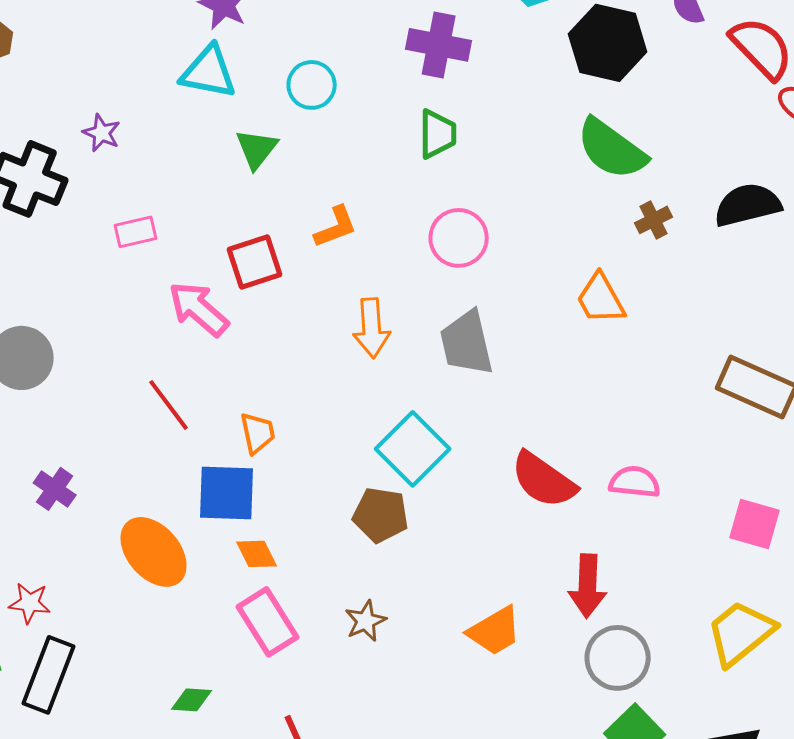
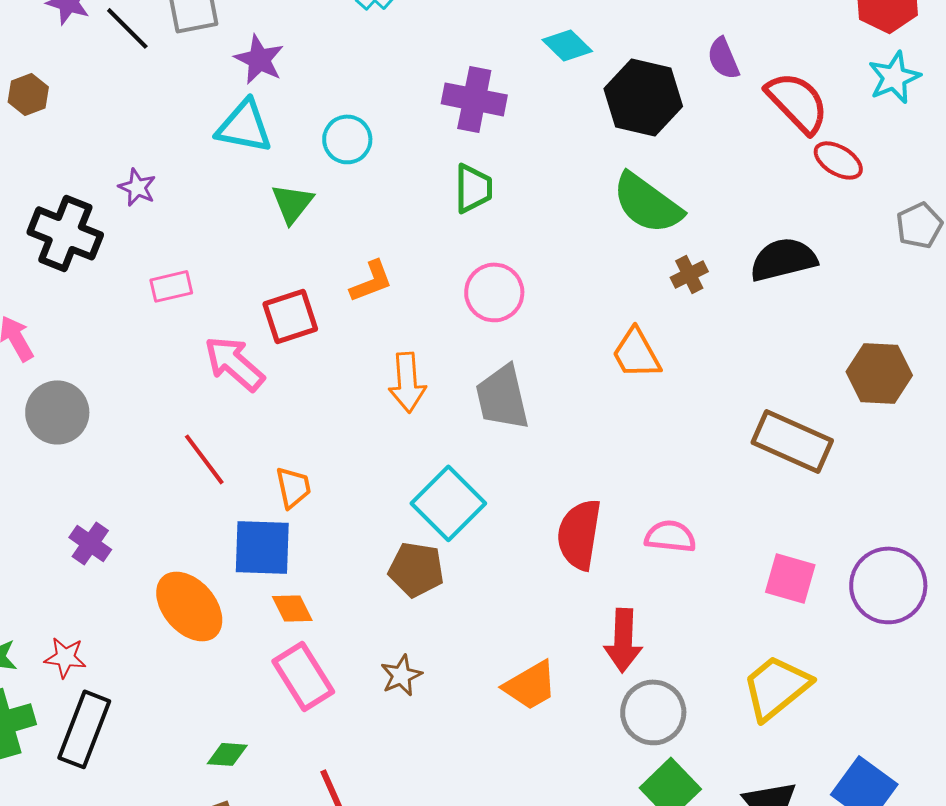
red semicircle: (544, 480) -> (579, 534), turned 64

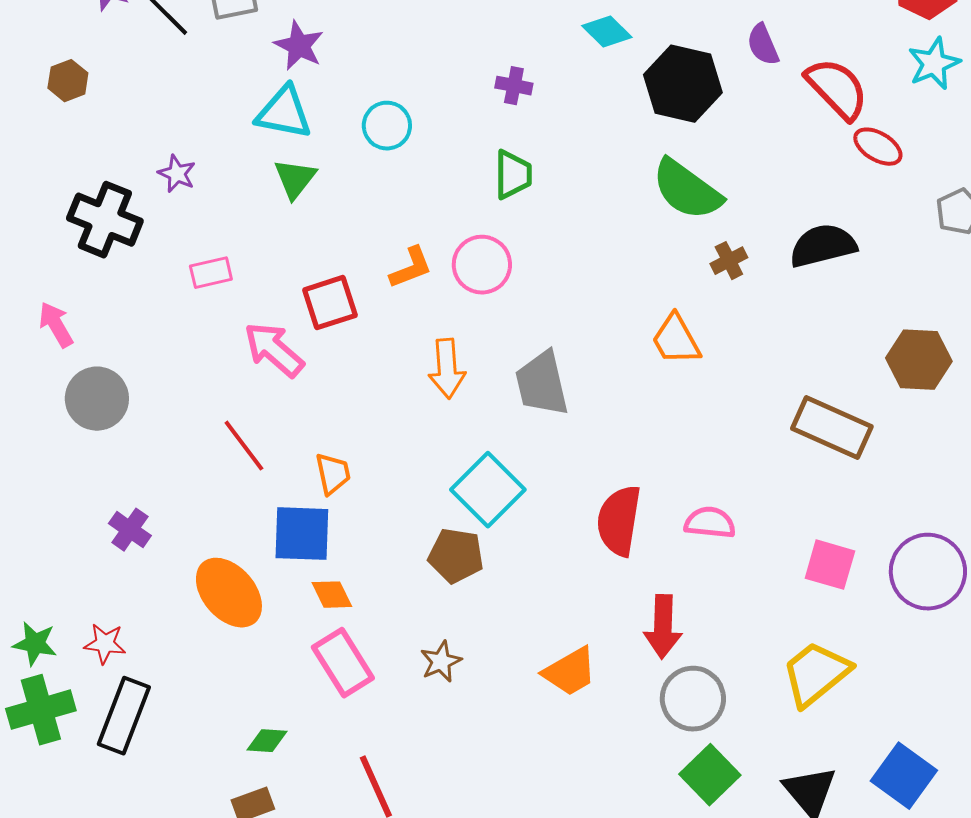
purple cross: (474, 99) -> (514, 86), size x0.6
green triangle: (292, 203) -> (295, 179), moved
pink circle: (494, 292) -> (482, 265), moved

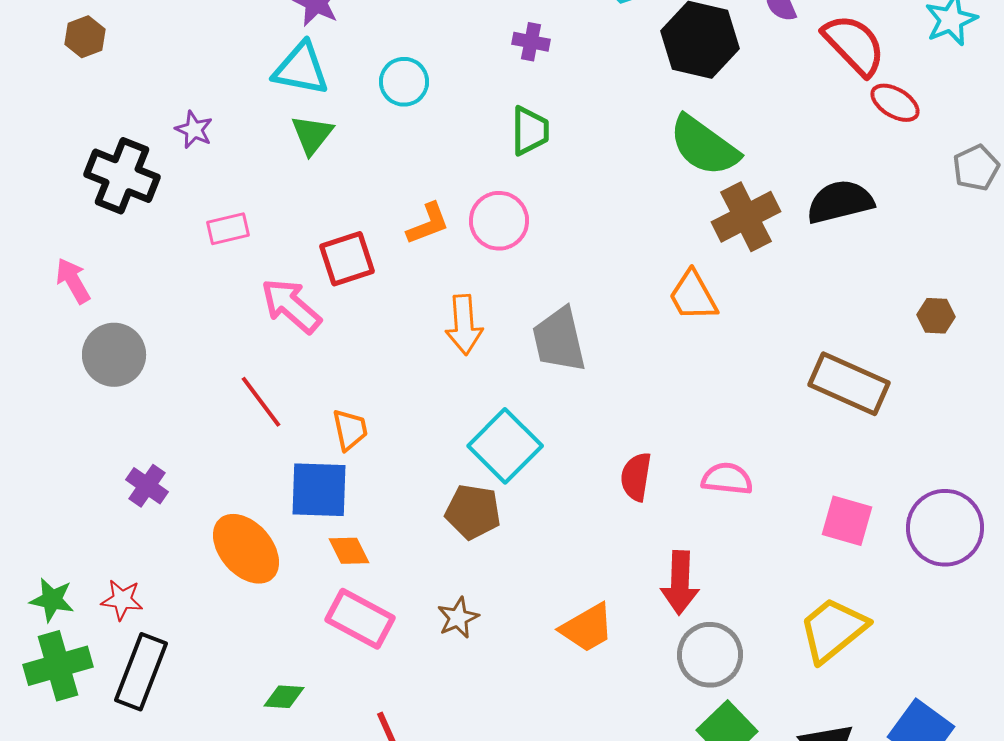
brown cross: (729, 261) -> (746, 217), size x1.8
brown hexagon: (919, 360) -> (936, 316), size x0.6
red semicircle: (619, 521) -> (636, 477), size x0.7
pink rectangle: (343, 663) -> (360, 619), turned -30

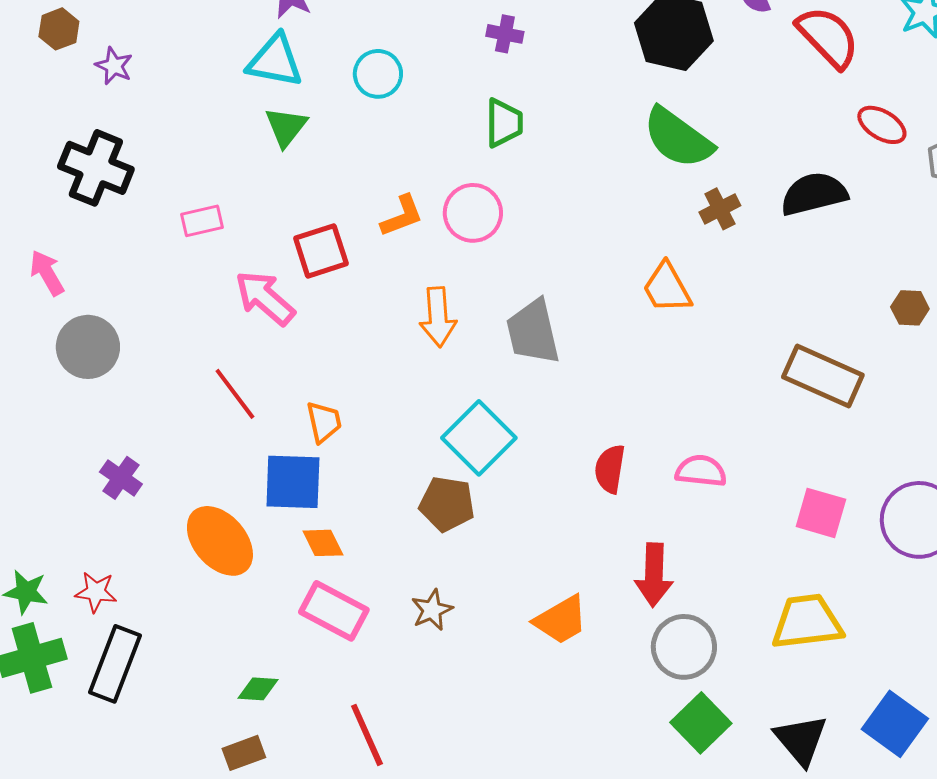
red ellipse: (895, 103) -> (882, 125), moved
purple star: (194, 130) -> (114, 66), moved
brown cross: (746, 217) -> (720, 209), size x0.6
yellow trapezoid: (833, 630) -> (807, 622), turned 32

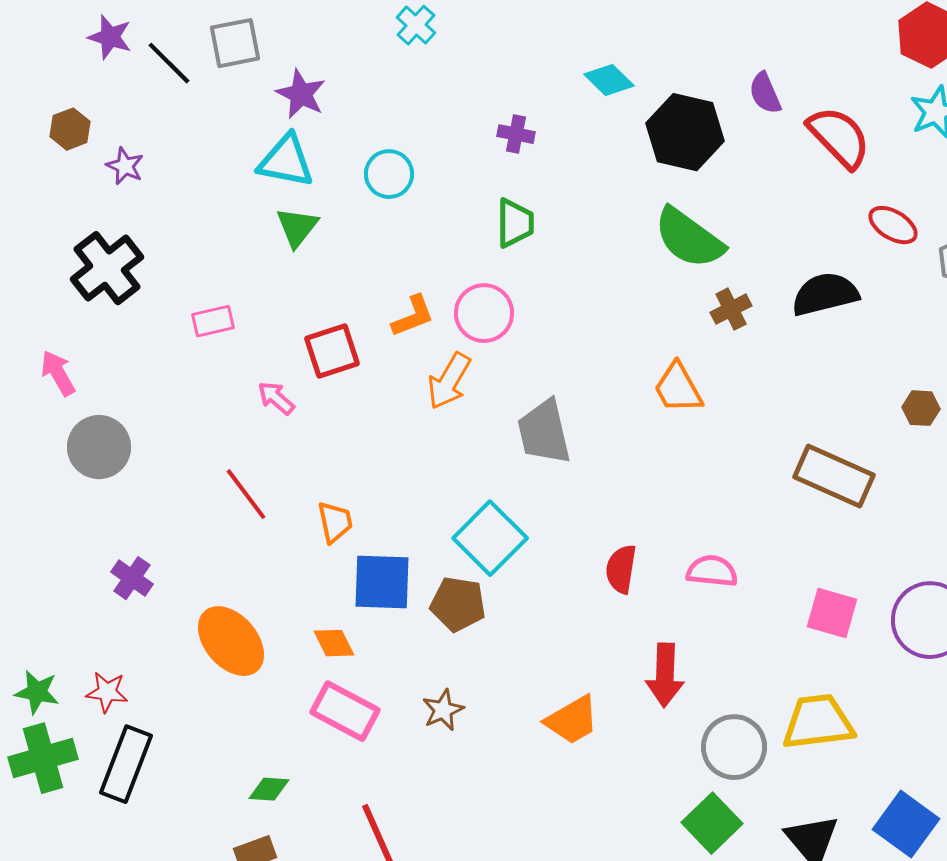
black cross: (96, 168) -> (107, 268), turned 30
pink arrow: (265, 298) -> (276, 398), size x0.6
orange arrow: (438, 317) -> (449, 381), moved, turned 34
blue square: (293, 482) -> (382, 582), moved
gray circle: (684, 647) -> (734, 747), moved

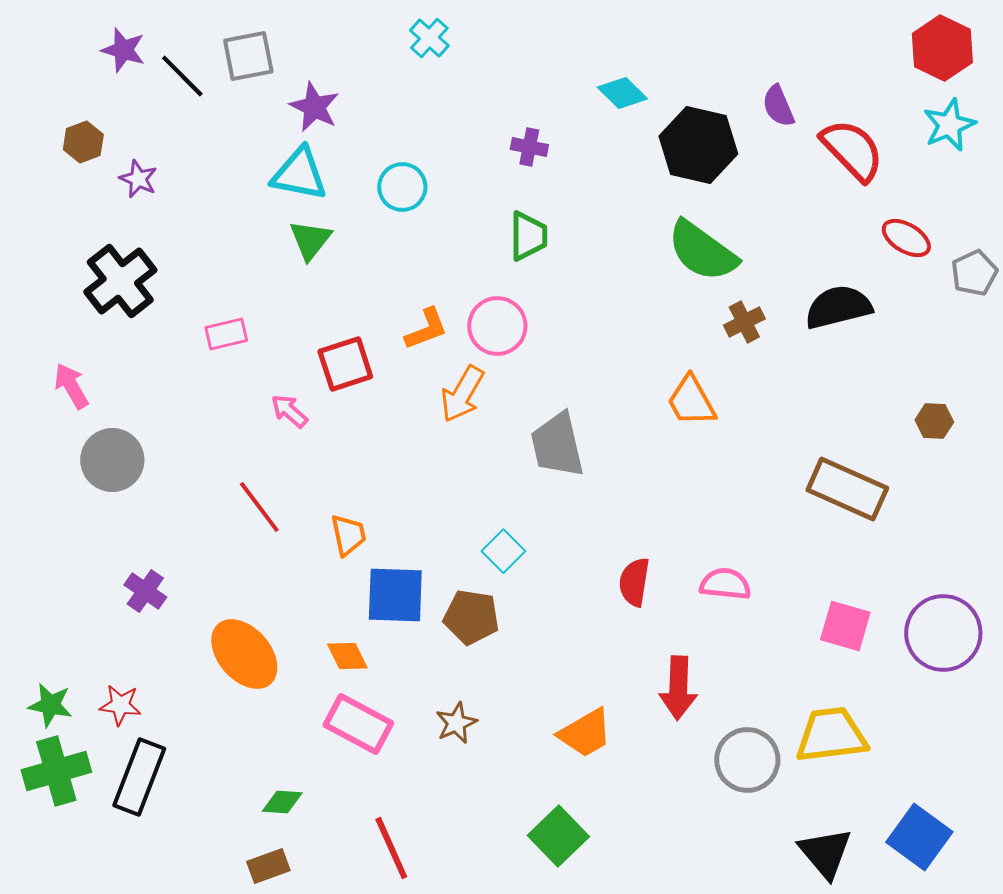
cyan square: (490, 538) -> (503, 551), size x0.6
green square: (712, 823) -> (558, 836), moved

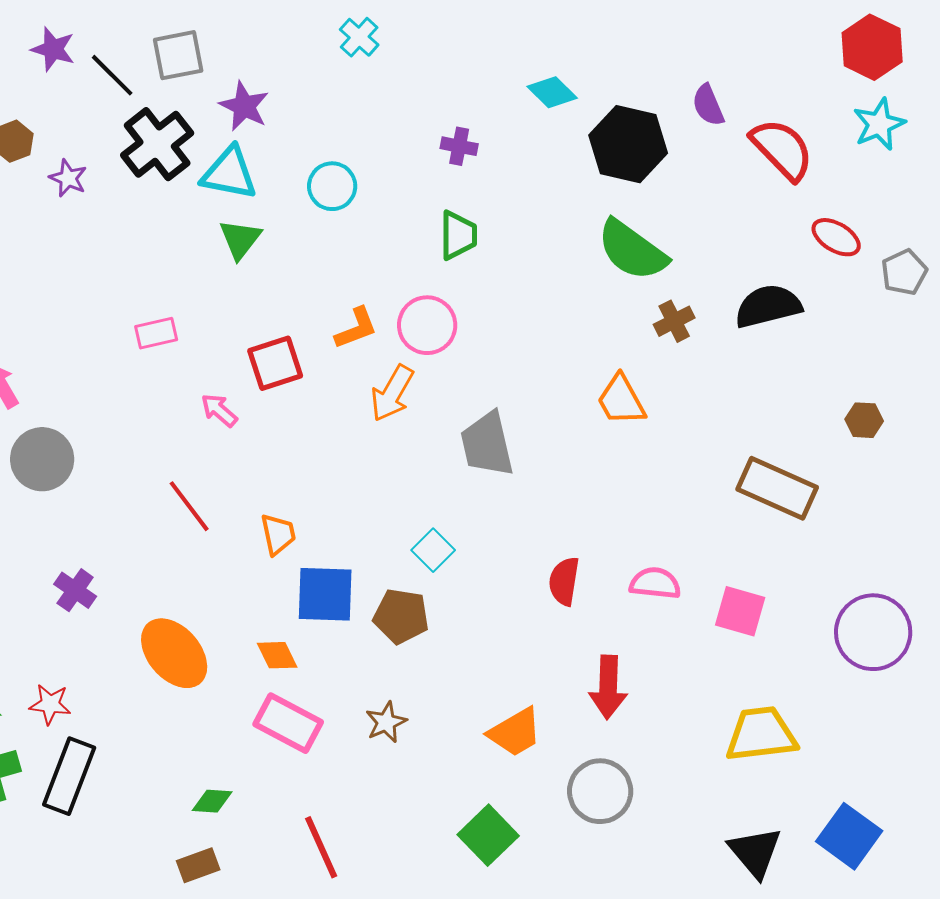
black cross: (120, 281) -> (157, 144), moved
pink square: (845, 626) -> (740, 611), moved
gray circle: (747, 760) -> (600, 791), moved

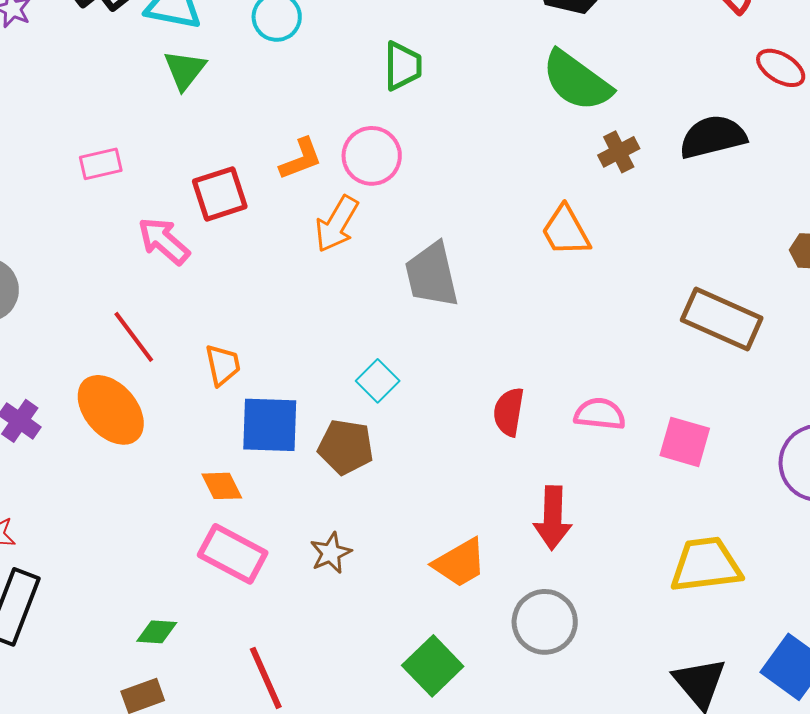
pink arrow: (219, 410) -> (164, 241), size x1.4
orange ellipse: (174, 653) -> (111, 410), moved

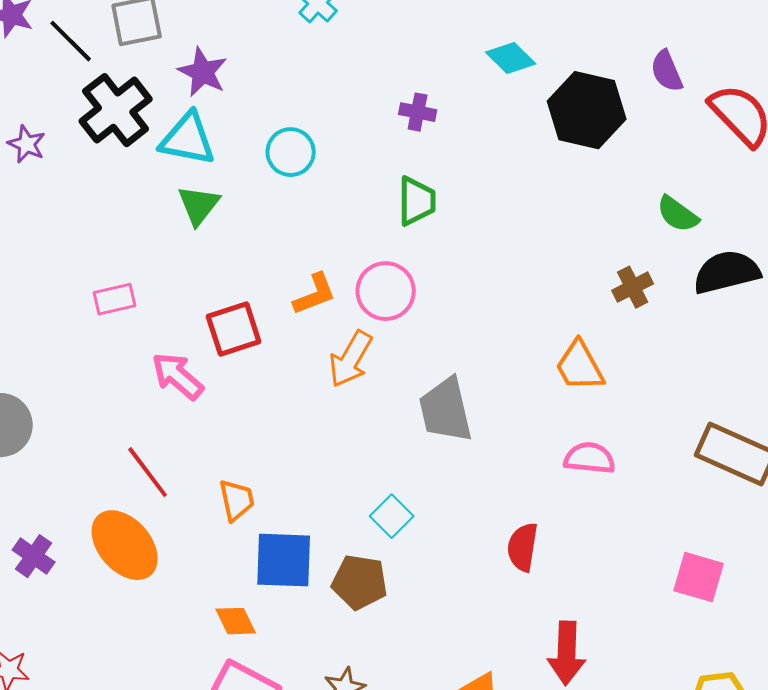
green semicircle: (577, 81) -> (678, 214), moved, size x0.6
pink semicircle: (600, 414) -> (590, 458), moved

